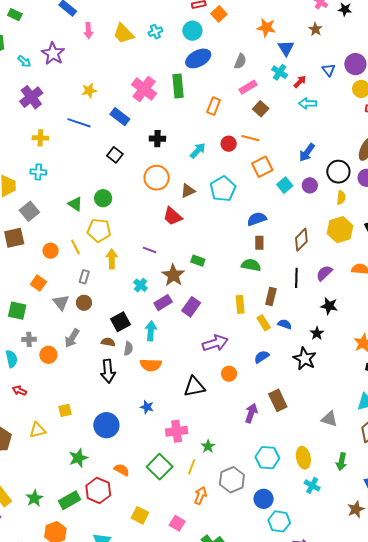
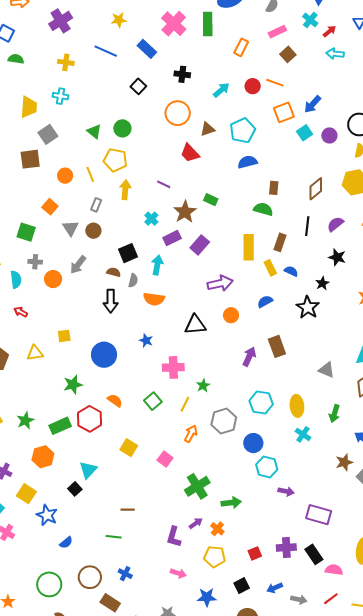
blue arrow: (307, 152) -> (313, 104), moved
blue semicircle: (257, 219) -> (247, 162), moved
yellow rectangle: (240, 304) -> (249, 247), size x1.4
green square: (160, 467) -> (153, 401), size x0.7

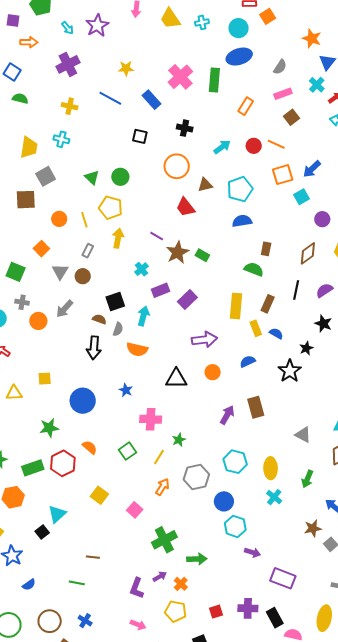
black square: (138, 86) -> (140, 136), turned -35
purple circle: (329, 135) -> (322, 219), moved
brown star: (185, 212) -> (177, 252), moved

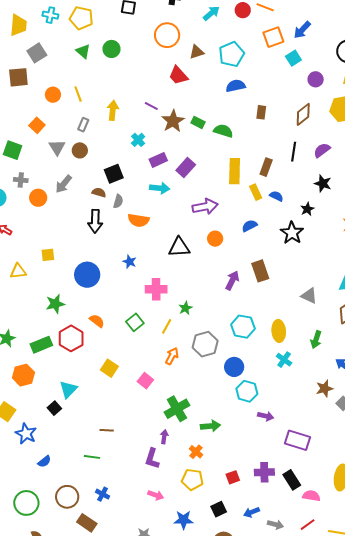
yellow pentagon: (111, 208) -> (81, 18), moved
green semicircle: (254, 269) -> (223, 131), moved
cyan arrow: (143, 316) -> (160, 188), moved, turned 84
purple arrow: (160, 577) -> (164, 437), moved, turned -48

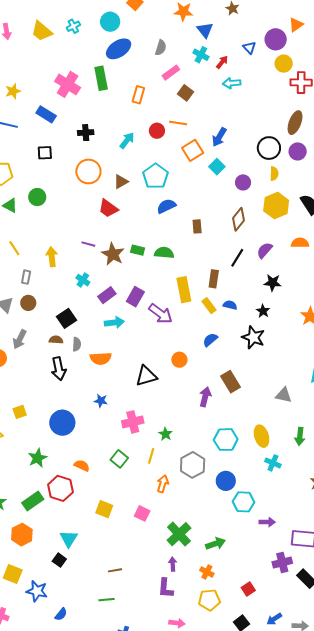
black line: (294, 152) -> (237, 258), turned 36
purple arrow: (205, 206) -> (161, 314), moved, turned 60
purple cross: (264, 472) -> (282, 563), moved

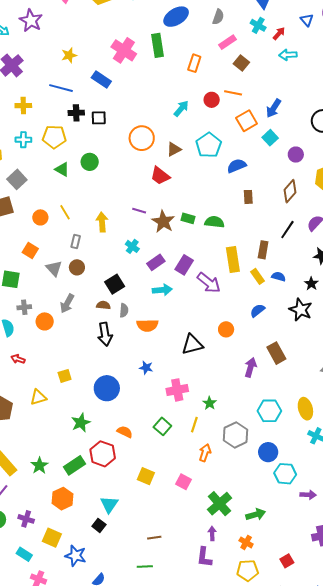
black cross: (86, 133) -> (76, 113), moved
blue semicircle: (166, 206) -> (237, 166), moved

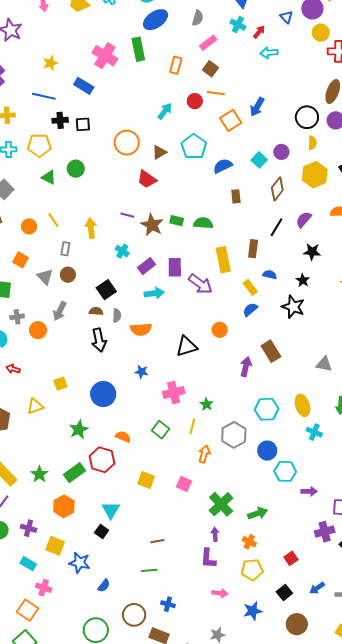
brown square: (241, 63) -> (211, 69), moved
cyan square: (270, 138) -> (259, 160), moved
purple rectangle: (184, 265) -> (175, 267), turned -30
yellow rectangle: (257, 276) -> (250, 287), moved

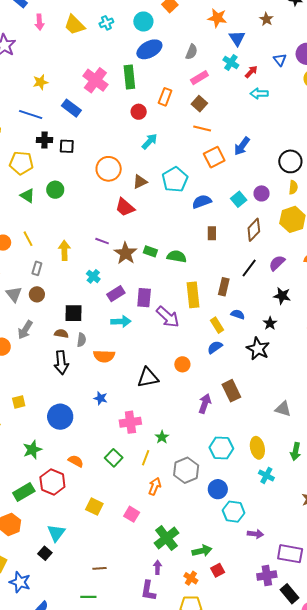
red circle: (195, 101) -> (139, 112), moved
black square: (106, 290) -> (74, 313), turned 30
red square: (291, 558) -> (218, 570), moved

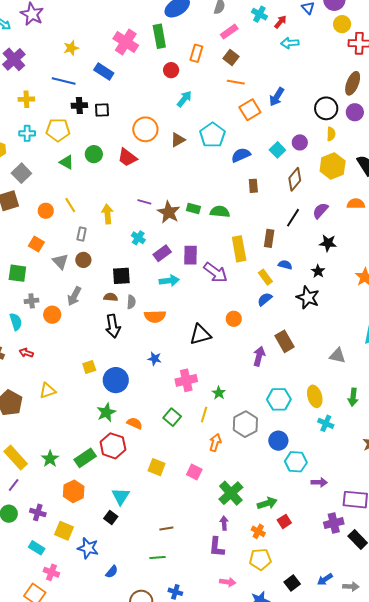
red trapezoid: (125, 207) -> (127, 157), moved
yellow square: (19, 402) -> (89, 367), moved
green star: (32, 450) -> (106, 412), moved

